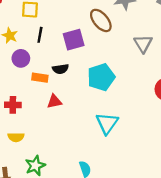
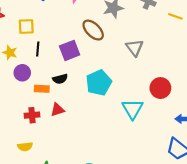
red cross: (13, 105) -> (32, 115), moved
cyan triangle: (107, 123) -> (133, 109), moved

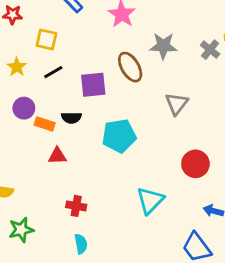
black line: (38, 49) -> (53, 72), turned 40
purple circle: (22, 73) -> (24, 108), moved
cyan triangle: (133, 109) -> (150, 201), moved
red cross: (32, 115) -> (76, 206), moved

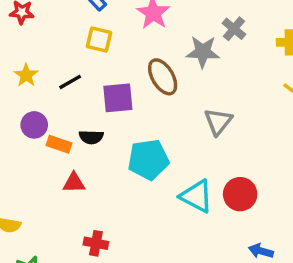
yellow square: (46, 40) -> (99, 40), moved
gray cross: (210, 50) -> (234, 29), moved
cyan triangle: (150, 201) -> (197, 196), moved, turned -48

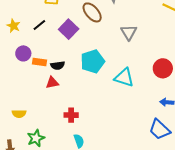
purple square: (118, 98) -> (69, 29), turned -30
black semicircle: (91, 137) -> (58, 65), moved
red circle: (240, 194) -> (163, 68), moved

